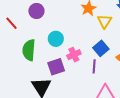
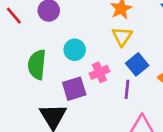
yellow triangle: (105, 21) -> (122, 36), moved
red line: (12, 23) -> (14, 16), moved

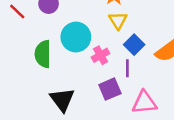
cyan circle: (75, 50) -> (76, 37), size x1.5
purple square: (74, 89) -> (110, 89), moved

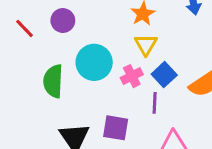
pink cross: (101, 55) -> (132, 76), moved
purple square: (110, 89) -> (116, 128), moved, turned 30

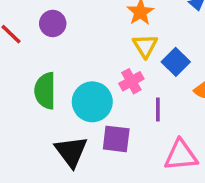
cyan circle: (94, 62) -> (92, 102), moved
blue square: (164, 75) -> (176, 62), moved

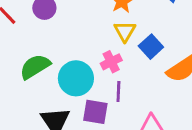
green semicircle: (45, 91) -> (35, 67), turned 56
purple line: (158, 110) -> (118, 91), moved

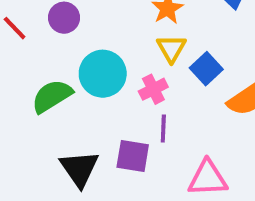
cyan circle: (76, 78) -> (103, 74), moved

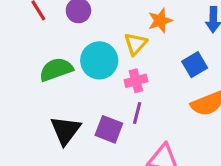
yellow triangle: (171, 48) -> (136, 44), moved
blue square: (206, 69) -> (195, 65), moved

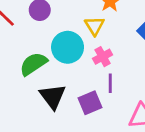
purple square: (109, 129) -> (90, 103), turned -30
black triangle: (65, 130) -> (53, 96), moved

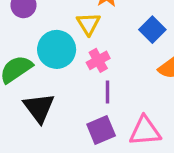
purple square: (90, 103) -> (101, 130), moved

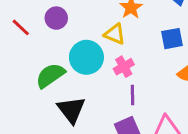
yellow triangle: (88, 24) -> (115, 34), turned -35
blue square: (152, 30) -> (172, 39), turned 35

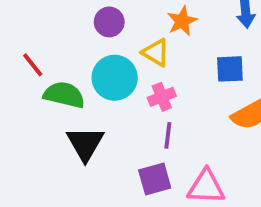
purple circle: (56, 18) -> (109, 22), moved
red line: (21, 27) -> (33, 65), moved
green semicircle: (50, 75) -> (64, 95), turned 40

